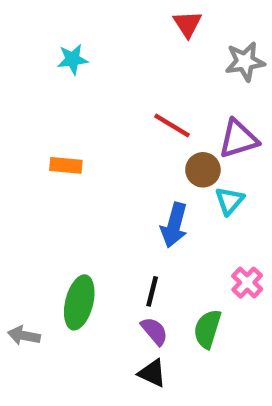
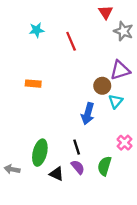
red triangle: (187, 24) -> (106, 12), moved
gray star: (245, 62) -> (123, 31), turned 30
red line: (172, 126) -> (71, 41), moved, turned 36
black line: (152, 291) -> (77, 147), turned -32
black triangle: (152, 373) -> (57, 174), moved

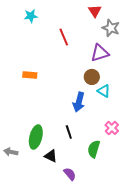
cyan star: (37, 30) -> (31, 16), moved
purple triangle: (120, 70) -> (100, 53), moved
cyan triangle: (116, 101) -> (104, 91), turned -40
purple semicircle: (78, 167) -> (70, 174), moved

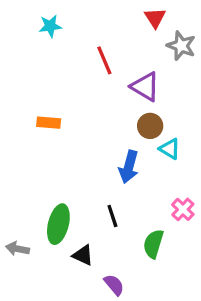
purple triangle: (100, 53) -> (145, 87), moved, turned 48

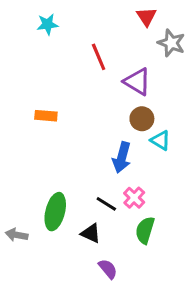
pink cross: (183, 209) -> (134, 198), moved
black line: (112, 216) -> (106, 204), turned -40
black triangle: (83, 255) -> (91, 233), moved

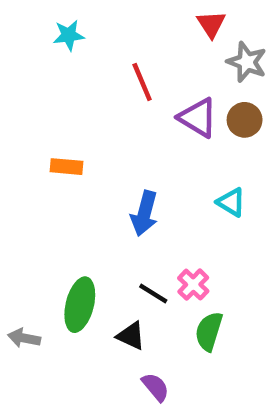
brown circle: (142, 119) -> (245, 120), moved
blue arrow: (122, 157) -> (144, 213), moved

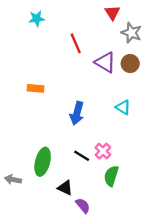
black triangle: (131, 336) -> (65, 188), moved

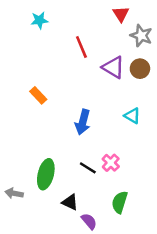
orange rectangle: (35, 88) -> (38, 95), turned 42
green semicircle: (111, 176) -> (120, 202), moved

